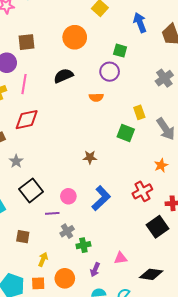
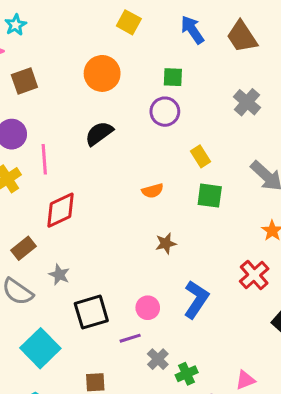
brown square: (26, 42) -> (24, 81), moved
orange semicircle: (96, 97) -> (153, 191), moved
yellow rectangle: (139, 112) -> (201, 156), moved
black square: (31, 190) -> (91, 312), turned 35

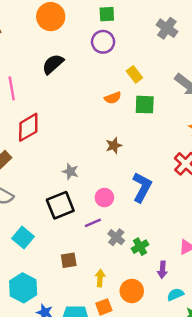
orange semicircle: (153, 191) -> (113, 98), moved
gray star: (59, 275) -> (70, 172), moved
cyan square: (40, 348) -> (23, 238), size x0.7

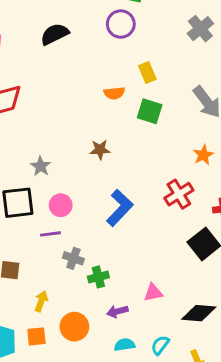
pink circle: (104, 198) -> (61, 205), moved
gray cross: (116, 237) -> (73, 258), turned -35
purple arrow: (162, 270) -> (117, 311), turned 56

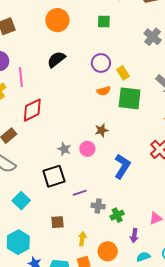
purple circle: (121, 24) -> (101, 63), moved
green square: (150, 111) -> (130, 98), size x1.4
pink circle: (61, 205) -> (87, 149), moved
purple arrow: (117, 311) -> (134, 236), turned -56

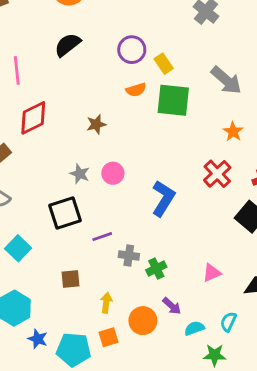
brown star: (102, 130) -> (96, 124), moved
purple arrow: (134, 236) -> (172, 306), moved, turned -56

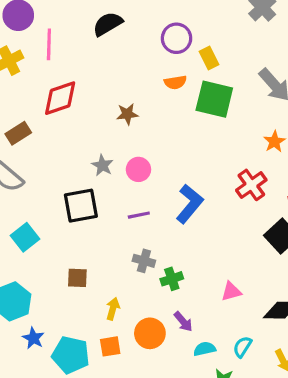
purple line: (102, 237) -> (139, 215), moved

